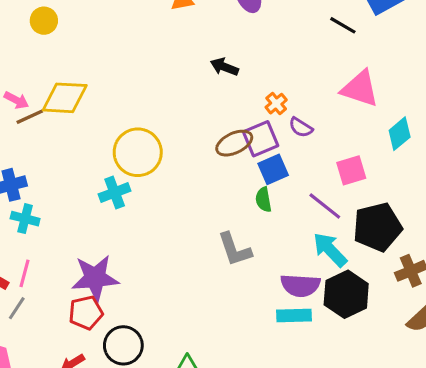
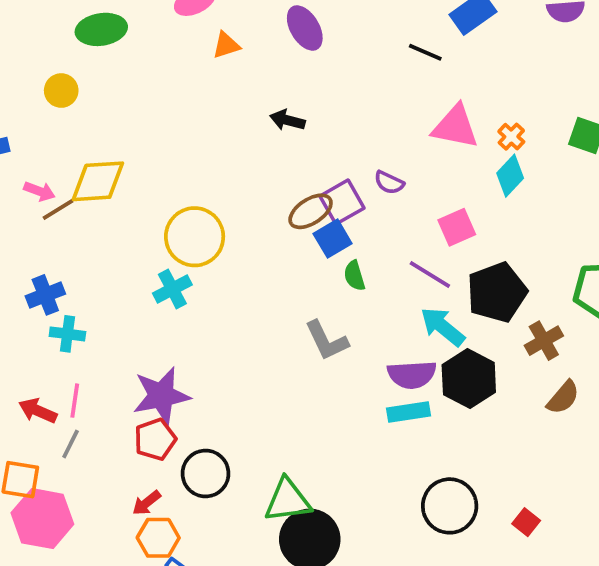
orange cross: (276, 104) -> (511, 137), moved
blue square: (273, 169) -> (333, 239), moved

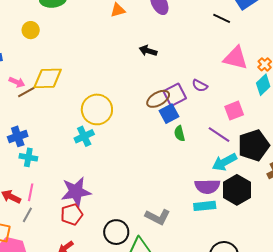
cyan arrow: (443, 327) -> (224, 162), turned -70
gray L-shape: (327, 341) -> (158, 217), moved, turned -40
black circle: (206, 474) -> (116, 232), moved

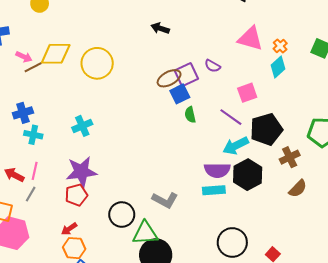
yellow circle: (97, 109) -> (97, 63), moved
cyan cross: (84, 136) -> (82, 126), moved

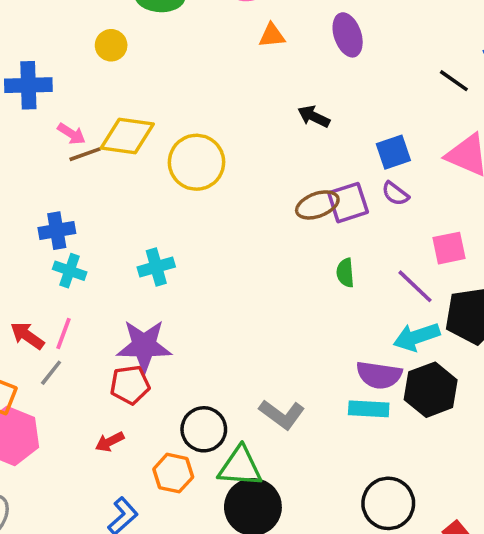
blue square: (180, 94) -> (393, 152), moved
orange hexagon: (74, 248) -> (173, 473), moved

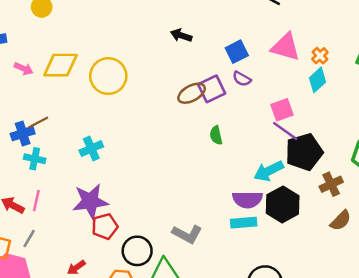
brown line: (85, 154) -> (38, 122), moved
purple line: (415, 286) -> (285, 131), moved
gray line: (51, 373) -> (29, 238), moved
red pentagon: (130, 385) -> (105, 226), moved

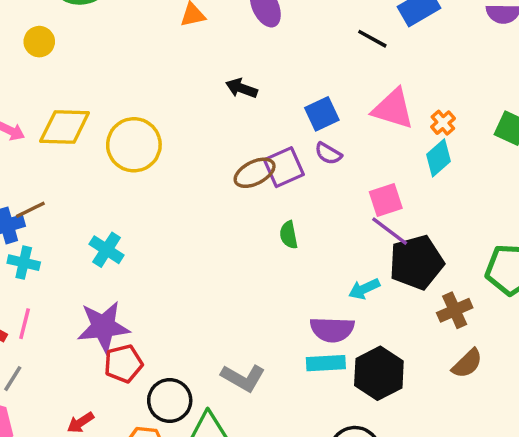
cyan cross: (91, 149) -> (107, 250), turned -35
cyan arrow: (269, 171) -> (364, 289), size x0.7
black hexagon: (283, 204) -> (379, 373), moved

